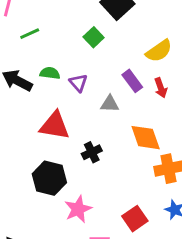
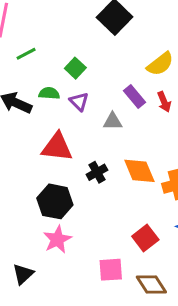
green square: (94, 37) -> (75, 68), moved
orange diamond: (146, 138) -> (139, 171), moved
pink star: (78, 209) -> (57, 239), moved

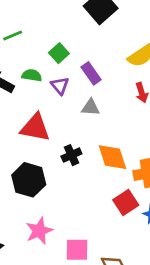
purple rectangle: (134, 96) -> (91, 73), moved
red square: (145, 238) -> (126, 203), moved
pink star: (57, 239) -> (39, 231), moved

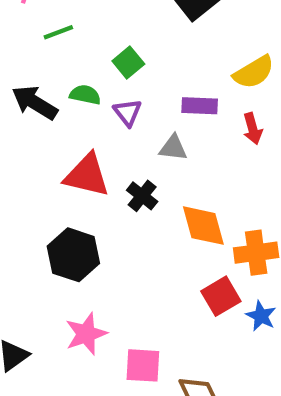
purple rectangle: (91, 73) -> (200, 106), moved, turned -55
black cross: (71, 155) -> (142, 196), moved, turned -30

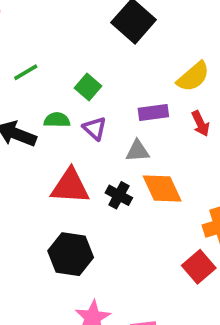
orange diamond: (203, 226) -> (162, 188), moved

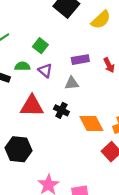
yellow semicircle: (193, 77) -> (101, 20), moved
orange diamond: (162, 188) -> (91, 124), moved
black hexagon: (71, 254) -> (18, 149), moved

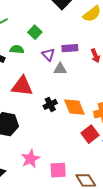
purple triangle: (45, 71) -> (48, 54), moved
black cross: (61, 110) -> (50, 104), moved, turned 32

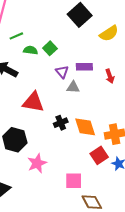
green semicircle: (17, 49) -> (31, 50), moved
pink star: (30, 159) -> (37, 163), moved
pink square: (58, 170) -> (74, 181), moved

